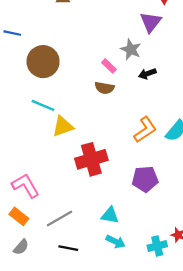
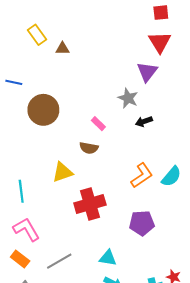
pink rectangle: (109, 66) -> (98, 124), moved
brown semicircle: (105, 88) -> (89, 148), moved
cyan line: (43, 105) -> (21, 191), moved, turned 60

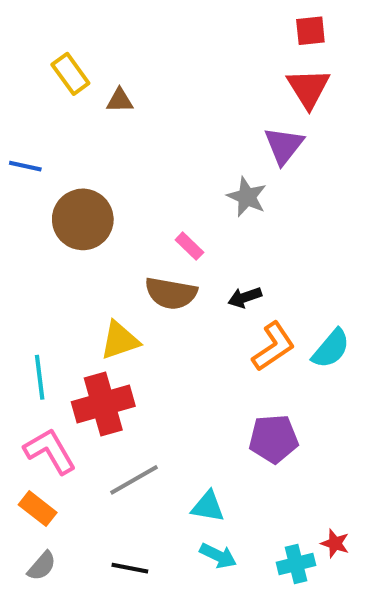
black arrow: (144, 121) -> (245, 297), moved
brown semicircle: (89, 148) -> (171, 293), size x1.4
red cross: (90, 204) -> (103, 404), moved
gray line: (59, 261) -> (134, 480), moved

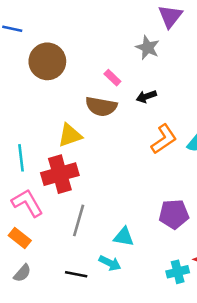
black arrow: (245, 297) -> (146, 96), moved
purple pentagon: (273, 439) -> (174, 214), moved
gray line: (134, 480) -> (79, 220), turned -44
cyan arrow: (218, 556) -> (110, 263), moved

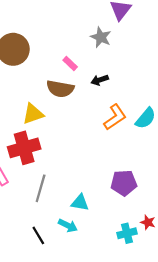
black line: (76, 274) -> (38, 235), turned 48

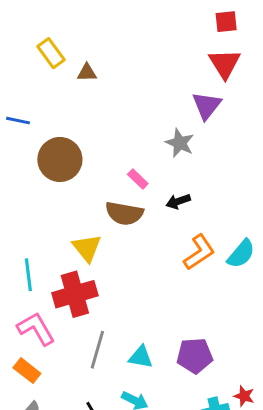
yellow triangle: (33, 114) -> (87, 248), turned -50
purple pentagon: (124, 183) -> (195, 356), moved
cyan triangle: (80, 203) -> (141, 357), moved

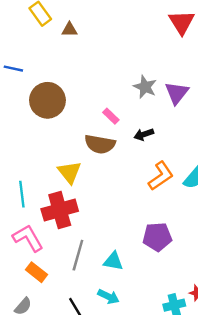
purple triangle: (207, 106) -> (177, 93), moved
purple pentagon: (195, 356) -> (157, 237), moved
orange rectangle: (27, 371) -> (37, 272), moved

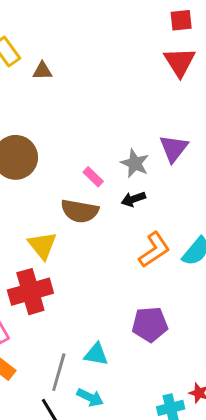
gray star: (145, 87) -> (135, 163), moved
gray line: (78, 255) -> (59, 372), moved

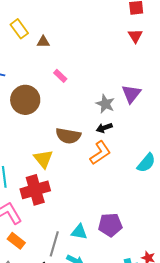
red triangle: (180, 62) -> (135, 36), size x0.7
pink rectangle: (93, 177) -> (60, 76), moved
orange L-shape: (154, 250) -> (100, 153), moved
purple pentagon: (150, 324) -> (110, 225), moved

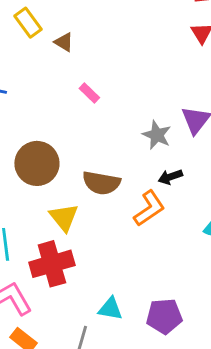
brown triangle: (43, 42) -> (64, 42), turned 32
brown circle: (25, 100) -> (37, 163), moved
black arrow: (104, 128) -> (170, 177), moved
cyan triangle: (79, 232) -> (110, 309), moved

